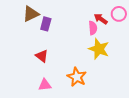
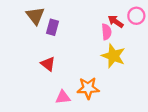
brown triangle: (31, 14) -> (35, 16), turned -42
orange star: (77, 77) -> (88, 88), turned -30
pink triangle: (45, 85) -> (63, 97), moved

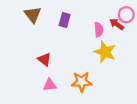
red arrow: (116, 21) -> (117, 24), moved
purple rectangle: (53, 27) -> (65, 20), moved
pink triangle: (63, 97) -> (50, 85), moved

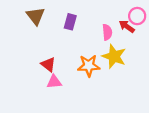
orange star: (82, 82) -> (89, 66), moved
pink triangle: (50, 85) -> (54, 82), moved

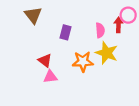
purple rectangle: (70, 22) -> (66, 32), moved
red arrow: (127, 26) -> (118, 25), turned 56

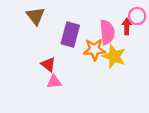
pink semicircle: (100, 30) -> (107, 32), size x1.5
purple rectangle: (66, 32) -> (70, 34), size x1.5
orange star: (83, 62) -> (94, 49), moved

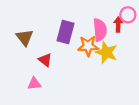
brown triangle: (36, 16) -> (25, 37), moved
pink triangle: (54, 82) -> (34, 84), moved

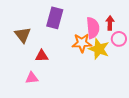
pink circle: (128, 15) -> (119, 39), moved
purple rectangle: (66, 32) -> (55, 18), moved
red triangle: (45, 60) -> (42, 56), turned -40

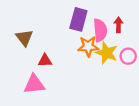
purple rectangle: (55, 18) -> (78, 19), moved
pink circle: (119, 39) -> (128, 56), moved
pink triangle: (32, 78) -> (34, 84), size x1.5

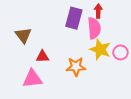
red arrow: (118, 25) -> (98, 11), moved
orange star: (88, 46) -> (76, 67), moved

